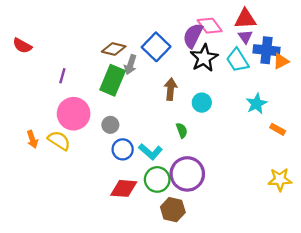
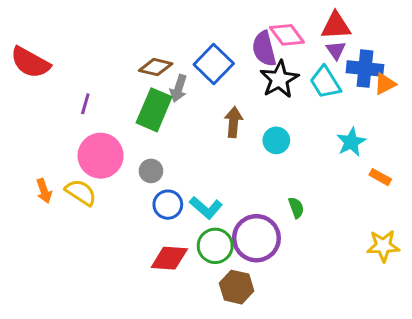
purple semicircle: (193, 36) -> (264, 49), turned -40
red semicircle: (22, 46) -> (30, 62), size x1.5
green semicircle: (182, 130) -> (296, 208), moved

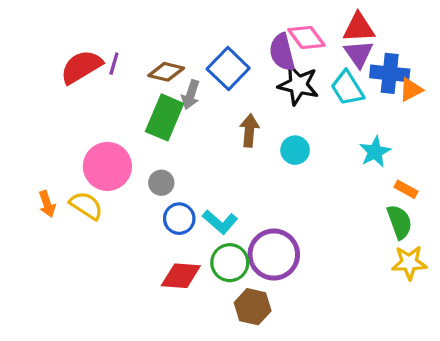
purple triangle: (336, 50) -> (359, 54), size x1.4
red semicircle: (30, 62) -> (81, 67), moved, turned 120
black star: (279, 79) -> (298, 85), turned -30
purple line: (85, 104) -> (114, 64), moved
green semicircle: (296, 208) -> (399, 222), moved, size x1.5

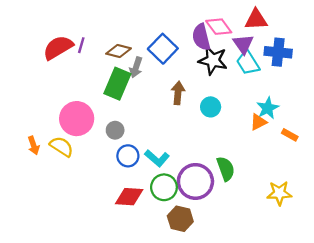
purple triangle: (359, 54) -> (243, 44), moved
orange triangle: (411, 90) -> (258, 122), moved
green semicircle: (399, 222) -> (226, 169), moved
yellow star: (409, 263) -> (279, 193), moved

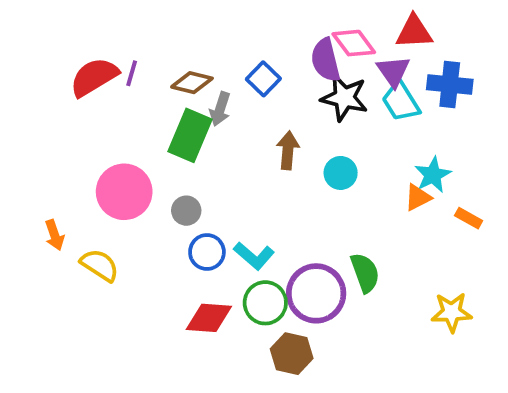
blue square: (163, 49) -> (263, 79), size x0.7
yellow semicircle: (61, 147) -> (100, 265), moved

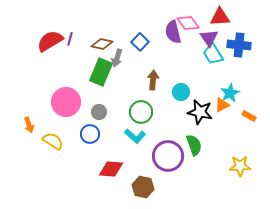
black star: (344, 98) -> (200, 112), moved
blue circle: (207, 252) -> (90, 134), moved
green circle: (265, 303) -> (141, 112), moved
brown hexagon: (292, 354) -> (143, 187), moved

